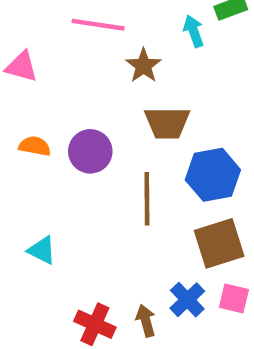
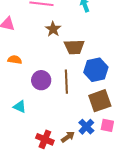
brown star: (143, 66) -> (53, 29), moved
purple circle: (90, 151) -> (41, 80), moved
brown arrow: (146, 321) -> (68, 137), turned 72

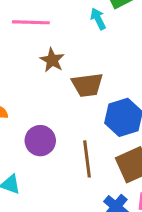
brown line: (66, 82) -> (87, 159), moved

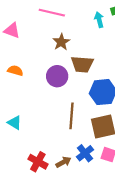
purple circle: (40, 141) -> (57, 76), moved

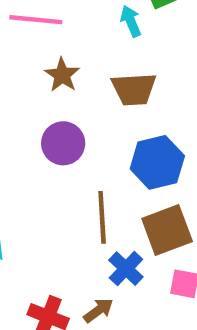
brown trapezoid: (82, 64) -> (134, 89), moved
blue cross: (85, 153) -> (126, 269), moved

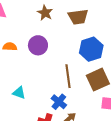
purple circle: (63, 143) -> (38, 45), moved
blue cross: (126, 269) -> (59, 102), moved

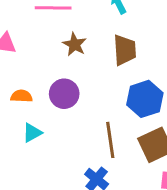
brown trapezoid: (78, 17) -> (125, 50), turned -85
cyan triangle: (19, 93) -> (32, 133), moved, turned -48

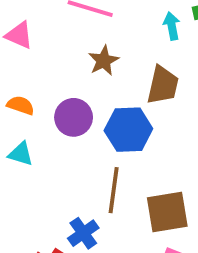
blue hexagon: (145, 99) -> (128, 130), moved
cyan triangle: (32, 133) -> (21, 154), turned 30

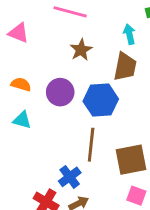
cyan arrow: (172, 26) -> (129, 34), moved

